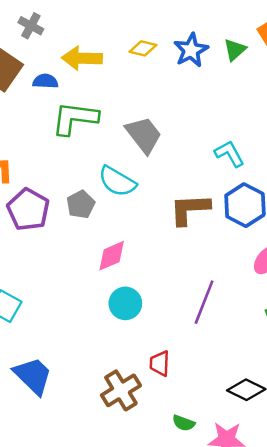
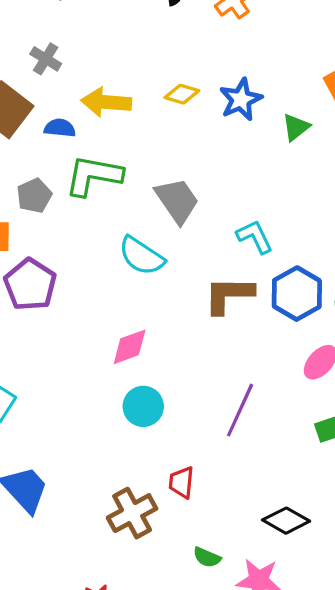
green triangle: (235, 50) -> (296, 127), moved
cyan L-shape: (230, 154) -> (255, 237), moved
gray pentagon: (81, 204) -> (34, 196), moved

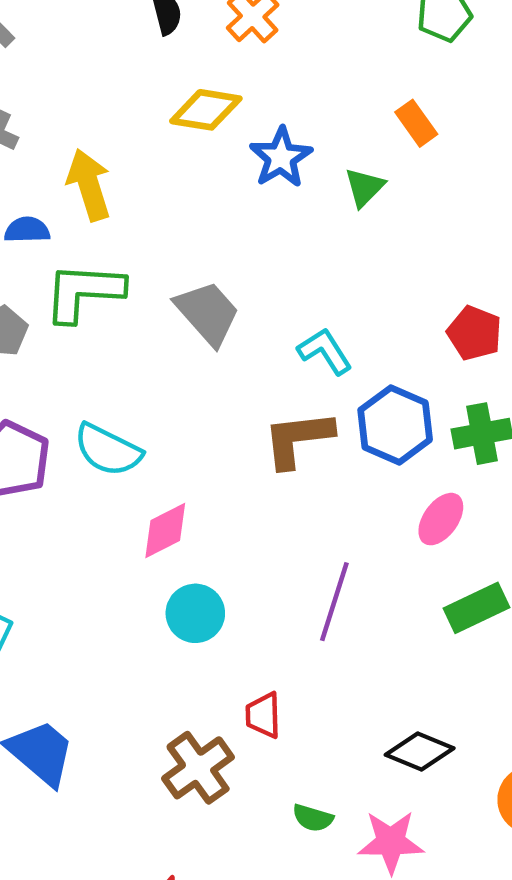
yellow diamond: (182, 94) -> (206, 110), moved, size x1.4
yellow arrow: (106, 102) -> (89, 185), turned 75
cyan semicircle: (141, 256) -> (108, 450), moved

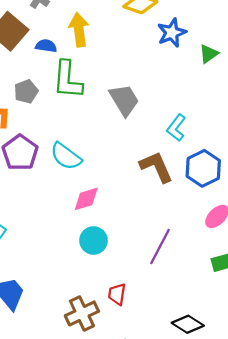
green L-shape: (84, 292) -> (68, 80), turned -99
cyan L-shape: (325, 351) -> (176, 128), turned -120
brown L-shape: (298, 439) -> (156, 167), turned 63

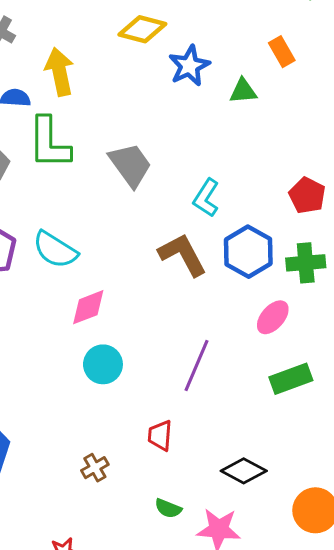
green triangle: (209, 54) -> (243, 91), turned 35
red trapezoid: (117, 294) -> (160, 435), moved
brown cross: (82, 313) -> (95, 468), size x0.6

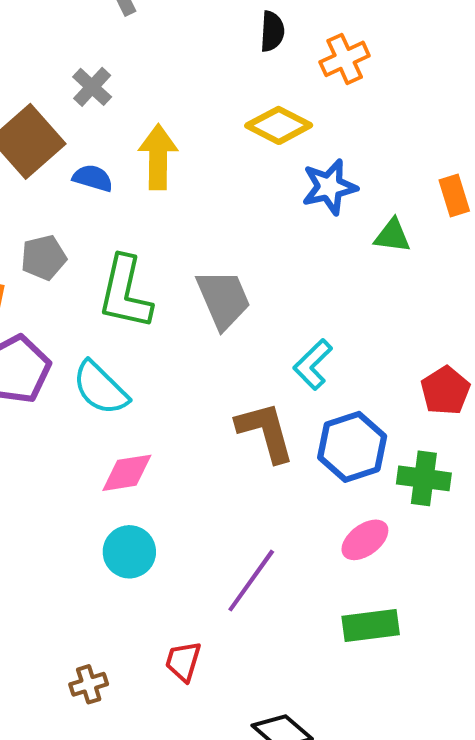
green L-shape: (49, 143) -> (125, 293), moved

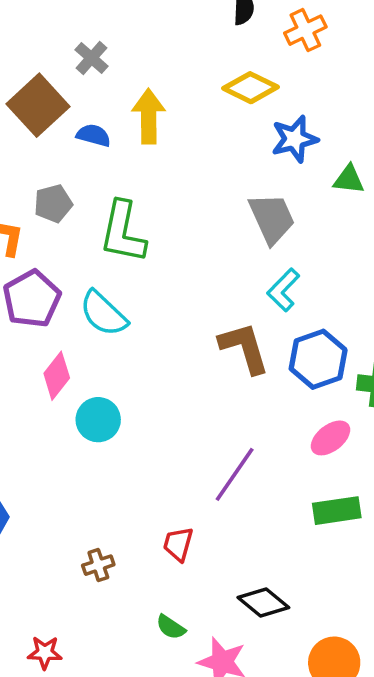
gray trapezoid: (223, 299) -> (272, 218), moved
pink diamond: (127, 473) -> (57, 376), moved, turned -42
cyan circle: (129, 552) -> (98, 420), moved

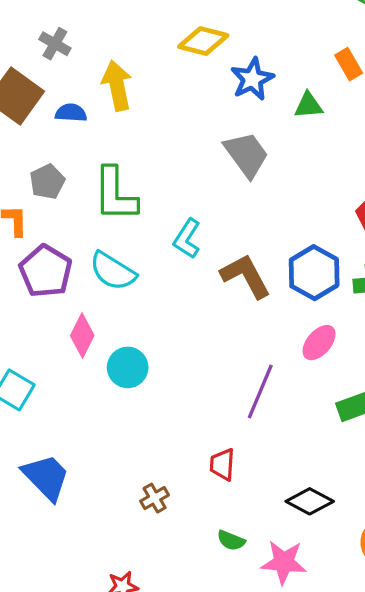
cyan L-shape: (283, 290) -> (187, 239), moved
pink ellipse: (330, 438) -> (319, 343), moved

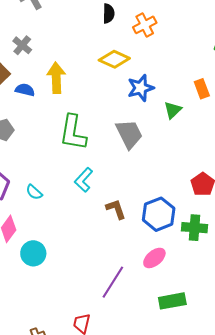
green triangle: (308, 105) -> (173, 110), turned -48
green L-shape: (115, 194) -> (73, 133), moved
cyan semicircle: (113, 271) -> (34, 192), size x0.6
brown L-shape: (246, 276) -> (116, 209), size x0.7

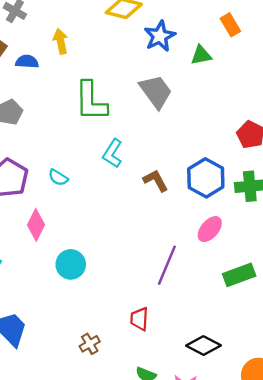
yellow arrow: (56, 78) -> (61, 41), size x0.7
green triangle: (173, 110) -> (201, 55), turned 42
cyan circle: (33, 253) -> (71, 264), moved

